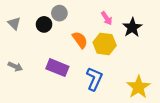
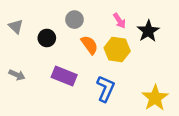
gray circle: (59, 13) -> (74, 20), moved
black circle: (44, 24) -> (47, 38), moved

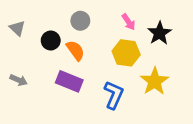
orange semicircle: (89, 45) -> (75, 50), moved
yellow star: (155, 98) -> (155, 81), moved

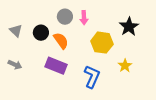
pink arrow: (129, 22) -> (84, 18), moved, turned 32
gray triangle: (17, 28) -> (16, 31), moved
yellow star: (155, 81) -> (125, 66), size x0.6

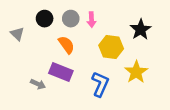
black circle: (41, 33) -> (45, 19), moved
gray arrow: (15, 65) -> (38, 84), moved
yellow star: (125, 66) -> (136, 72), size x1.5

